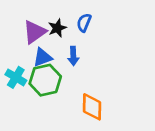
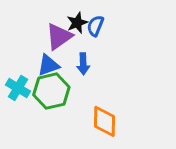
black star: (57, 28) -> (77, 23), moved
purple triangle: (35, 32) -> (59, 36), moved

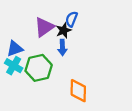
black star: (77, 23) -> (64, 30), moved
blue triangle: (48, 65) -> (15, 49), moved

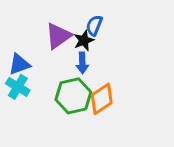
green hexagon: (39, 68) -> (73, 96), moved
orange diamond: (78, 91) -> (102, 99), moved, turned 55

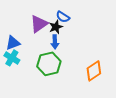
blue semicircle: (94, 25) -> (63, 17), turned -80
orange diamond: (102, 99) -> (94, 71), moved

